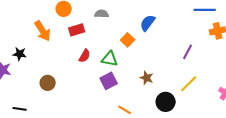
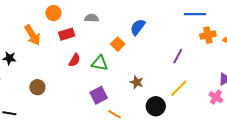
purple square: (109, 81) -> (99, 95), moved

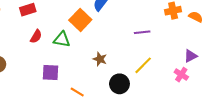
orange square: (118, 44) -> (80, 20), size x1.5
purple line: (178, 56) -> (142, 32), turned 56
purple square: (99, 95) -> (50, 72), moved, turned 30

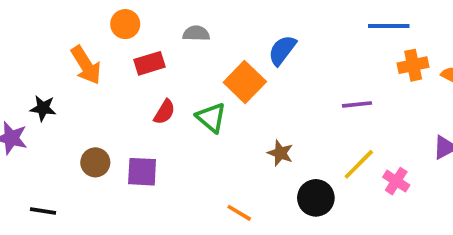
green triangle: (62, 40) -> (211, 118), turned 30
purple square: (50, 72) -> (142, 172), moved
pink cross: (181, 75) -> (396, 181), moved

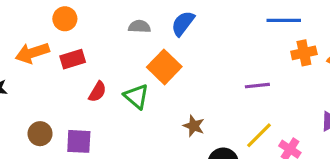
gray semicircle: (196, 33) -> (139, 27), moved
blue semicircle: (282, 50) -> (183, 23), moved
red rectangle: (150, 63) -> (73, 59), moved
orange arrow: (86, 65) -> (32, 53), turned 104

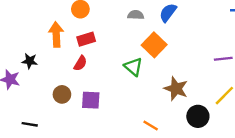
orange arrow: (32, 53) -> (56, 35), turned 105
red semicircle: (97, 92) -> (80, 63), moved
brown star: (194, 126) -> (176, 89), size x1.5

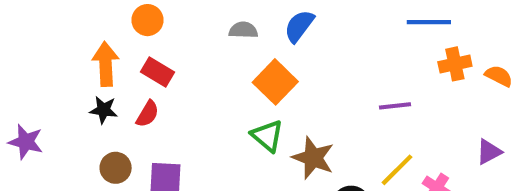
red rectangle: (86, 39) -> (157, 72), turned 48
black star: (30, 61) -> (104, 110), moved
green triangle: (133, 67) -> (267, 136), moved

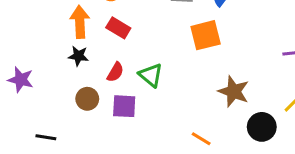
orange square: (275, 82) -> (206, 35), turned 32
red semicircle: (147, 114) -> (115, 72), moved
green triangle: (267, 136) -> (151, 75), moved

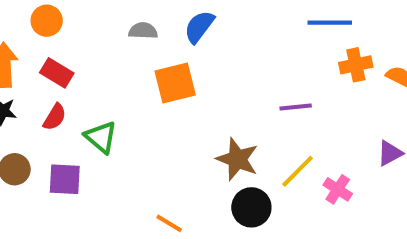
red semicircle: (115, 72) -> (55, 117), moved
brown star: (234, 91) -> (237, 159), moved

